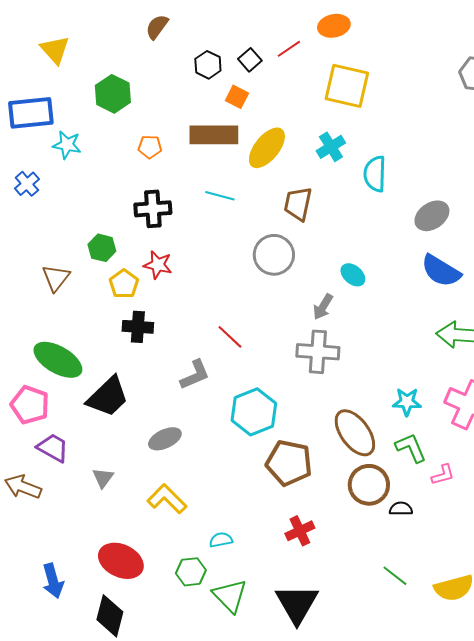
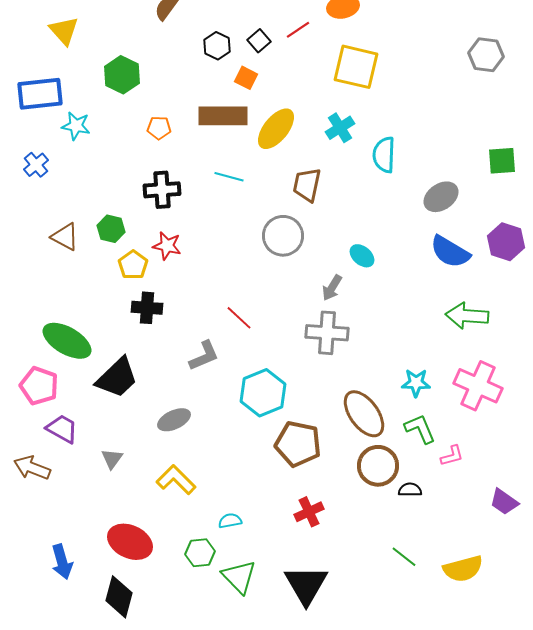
brown triangle: (56, 278) -> (65, 237), moved, turned -40

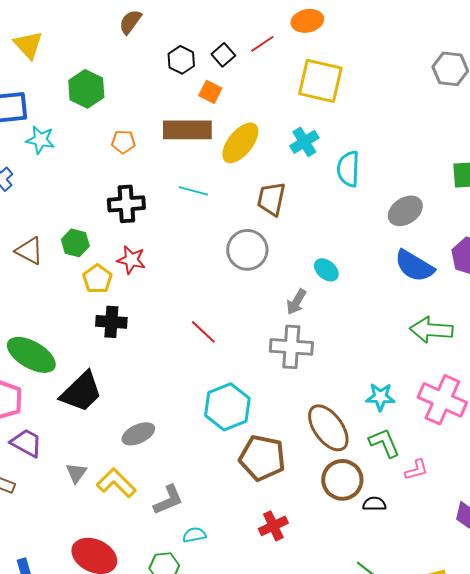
gray L-shape: (204, 356) -> (168, 500), moved
yellow L-shape: (176, 480) -> (116, 483), moved

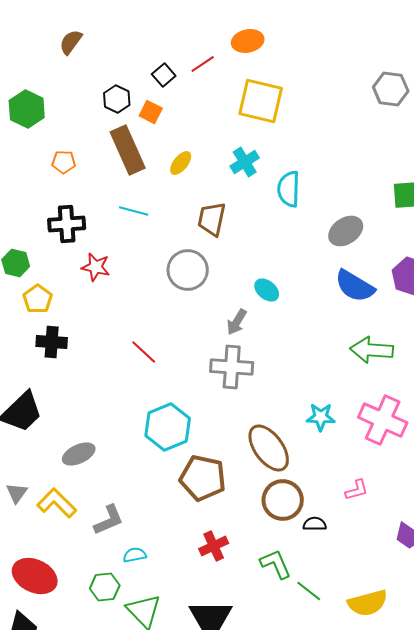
black hexagon: (181, 60) -> (117, 99), moved
brown rectangle: (187, 130) -> (128, 150), turned 66
yellow ellipse: (240, 143) -> (181, 163), size x0.6
red star: (131, 260) -> (96, 267), moved
green L-shape: (384, 443) -> (276, 564), moved

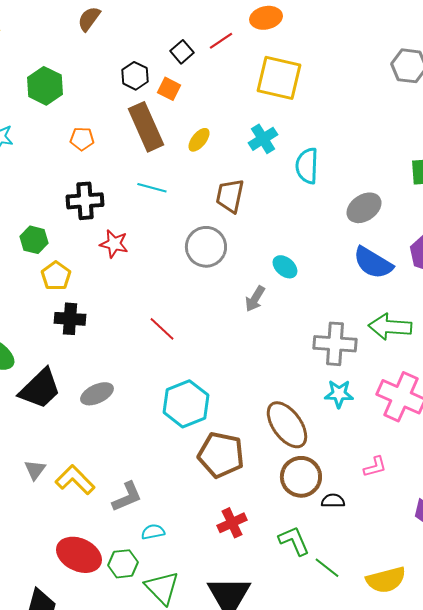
gray cross: (232, 367) -> (335, 344), moved
gray ellipse: (79, 454) -> (97, 394), moved
red ellipse: (35, 576) -> (79, 555), moved

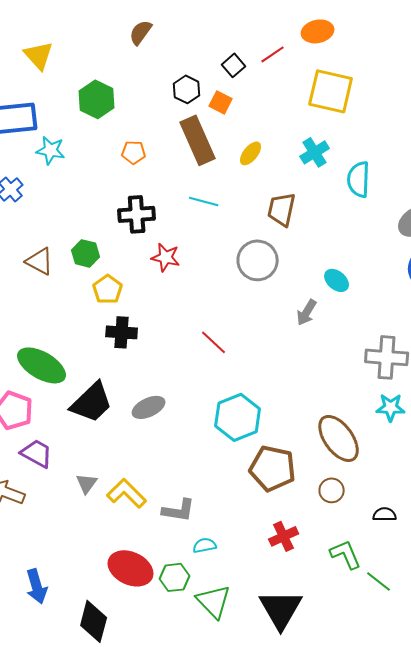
brown circle: (301, 477) -> (332, 490), moved, size x0.6
gray L-shape: (127, 497) -> (179, 510), turned 32

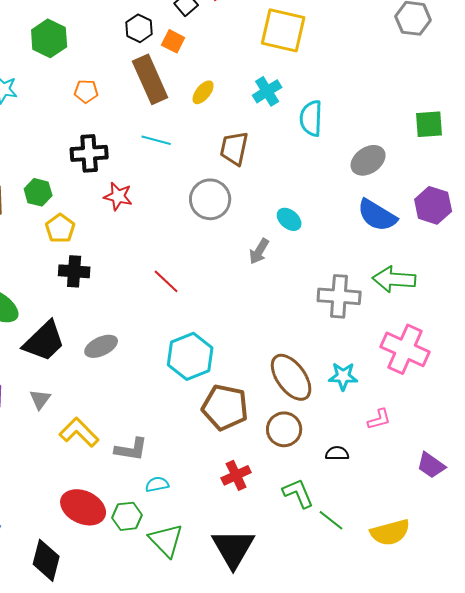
cyan star: (391, 407) -> (343, 376), moved
gray triangle: (87, 483) -> (40, 399), moved
brown circle: (332, 490) -> (284, 429), size x1.4

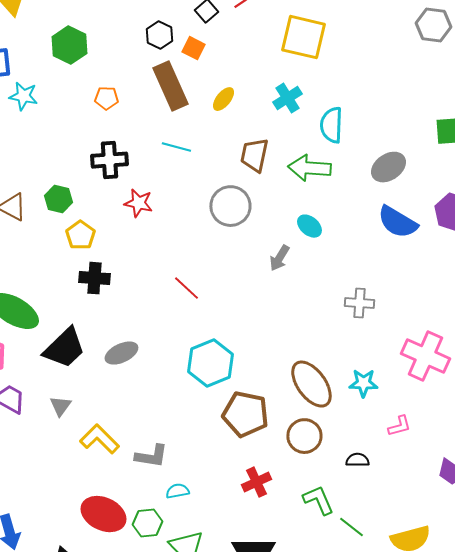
green arrow: (394, 279) -> (309, 168), moved
gray cross: (339, 296) -> (359, 303), size x0.7

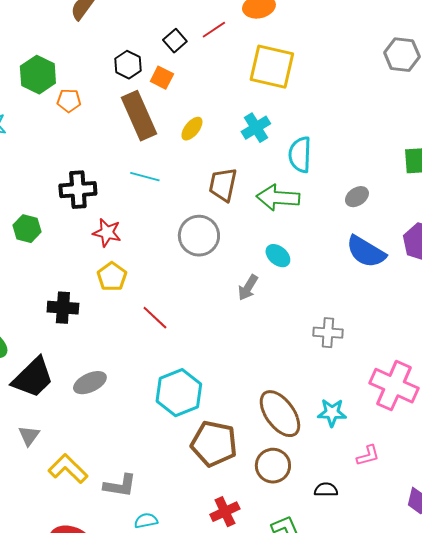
orange pentagon: (106, 98) -> (69, 101), moved
gray ellipse: (388, 167) -> (357, 197), size x0.7
yellow pentagon: (80, 235) -> (112, 277), moved

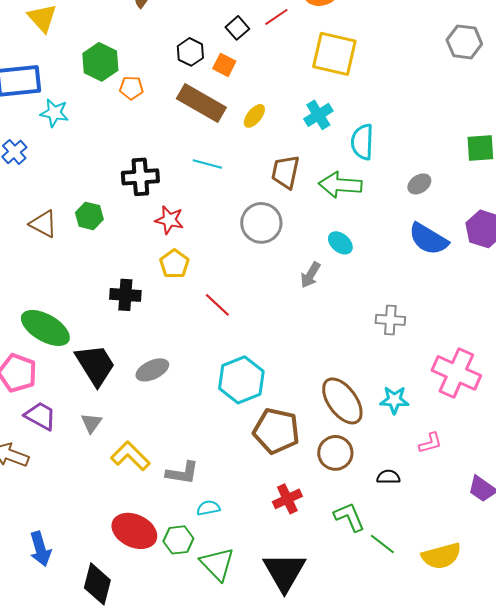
brown rectangle: (139, 116) -> (201, 103), turned -36
black trapezoid: (33, 378) -> (95, 365), turned -78

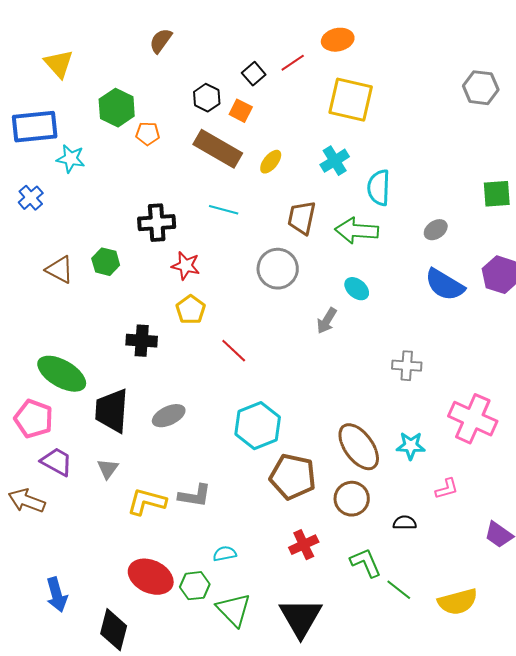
black trapezoid: (95, 365) -> (112, 411), turned -144
yellow L-shape: (130, 456) -> (147, 502), turned -30
gray L-shape: (182, 473) -> (195, 496), moved

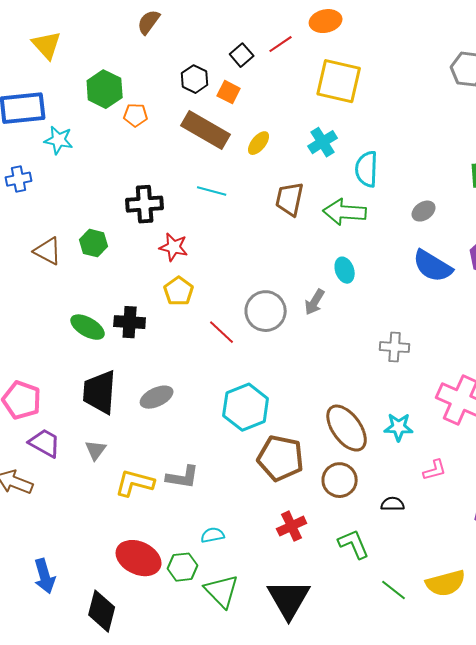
blue cross: (31, 198) -> (19, 179), turned 30
gray circle: (278, 269) -> (266, 311), moved
cyan ellipse: (357, 289) -> (345, 270), turned 30
green ellipse: (62, 374) -> (88, 327), moved, size x0.7
green line: (399, 590) -> (394, 590), moved

